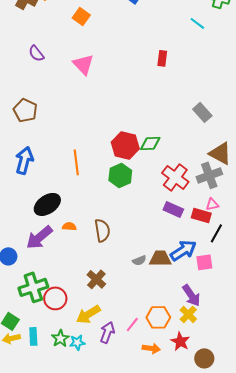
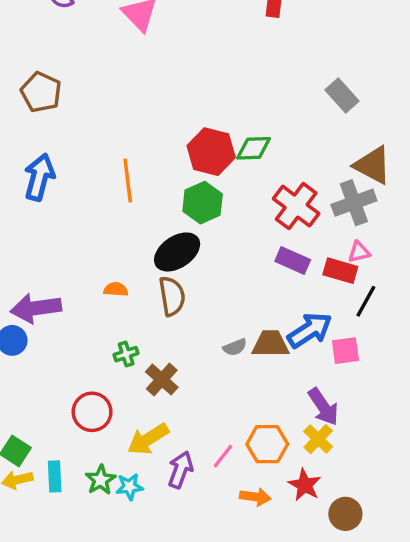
black ellipse: (47, 204) -> (177, 252), moved
purple arrow: (39, 237) -> (36, 308), moved, turned 32
green cross: (33, 287) -> (126, 354), moved, size x0.5

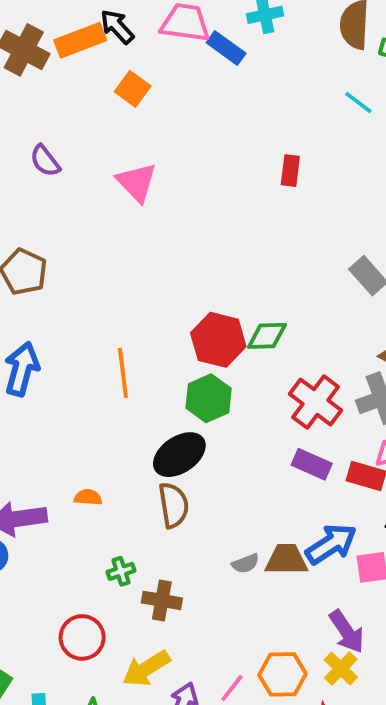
orange semicircle: (116, 289) -> (88, 497), moved
brown cross: (162, 380) -> (162, 600), turned -32

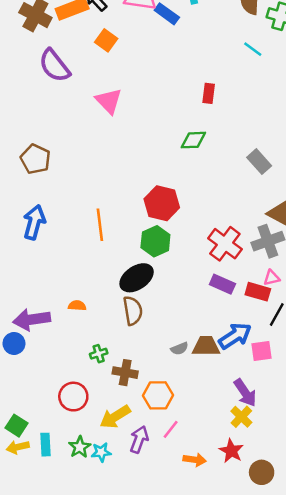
purple semicircle: (45, 161) -> (54, 66), moved, size x1.6
green diamond: (267, 336) -> (193, 140), moved
orange hexagon: (282, 674) -> (158, 395), moved

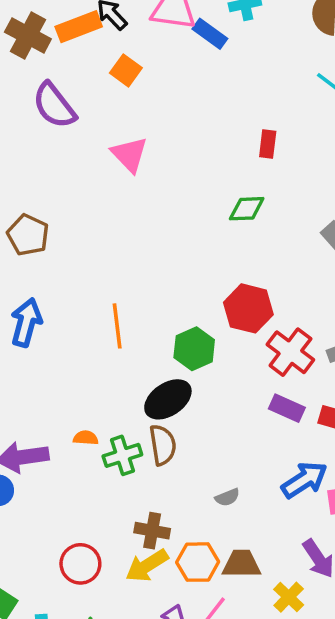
red hexagon: (162, 203) -> (248, 308), moved
brown trapezoid: (206, 346) -> (241, 564), moved
green cross: (99, 354) -> (122, 455), moved, size x1.5
yellow arrow: (115, 417) -> (147, 566), moved
yellow cross: (241, 417) -> (289, 597), moved

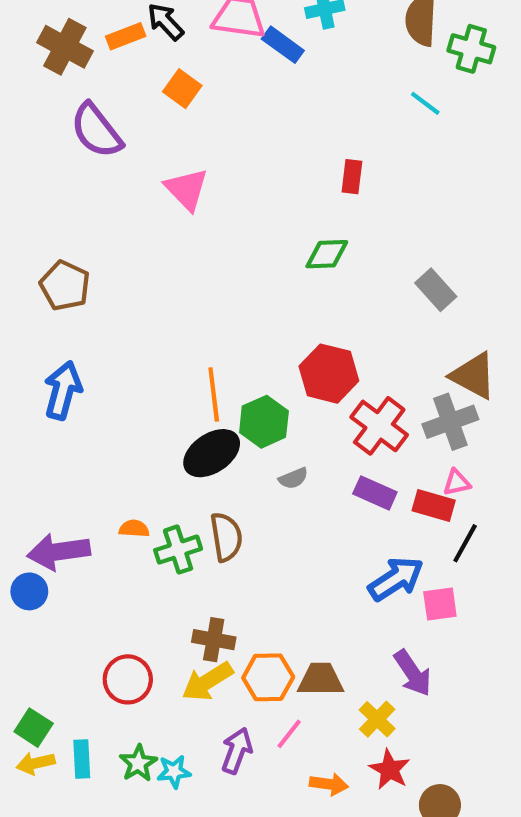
orange rectangle: (79, 27) -> (126, 36), size x0.7
orange line: (117, 326) -> (214, 395), moved
black ellipse: (168, 399) -> (212, 453), moved
gray semicircle: (227, 497) -> (293, 478), moved

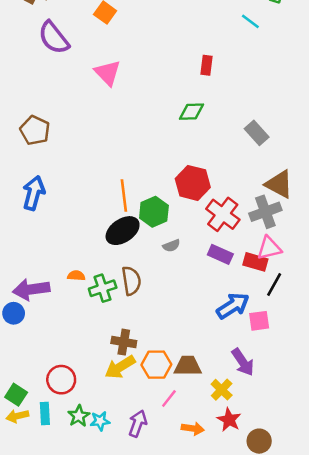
pink triangle: (457, 482) -> (269, 248), size x1.5
red circle: (128, 679) -> (61, 380), moved
purple arrow: (237, 751) -> (138, 423), moved

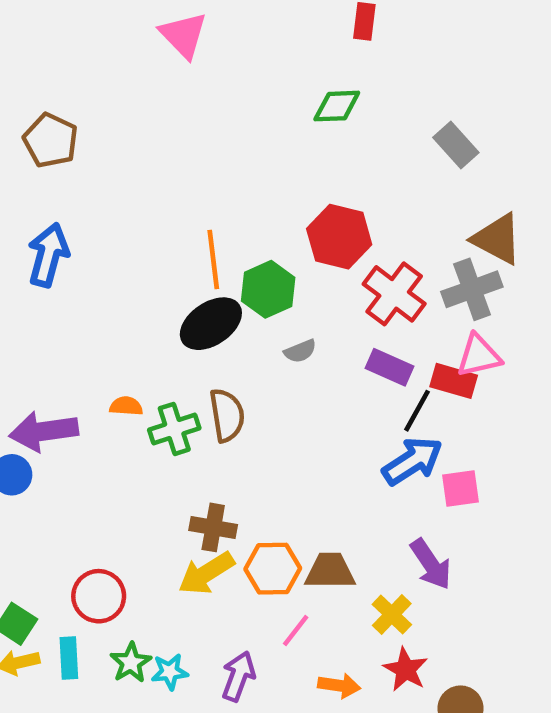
black line: (274, 284) -> (417, 411), moved

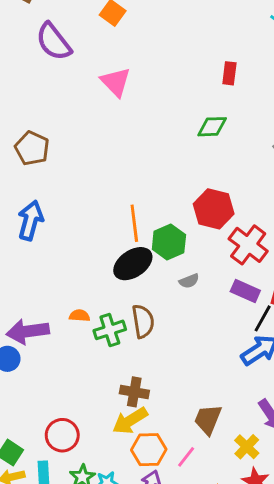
orange hexagon: (273, 569) -> (149, 450), moved
brown trapezoid: (330, 571) -> (208, 419), turned -68

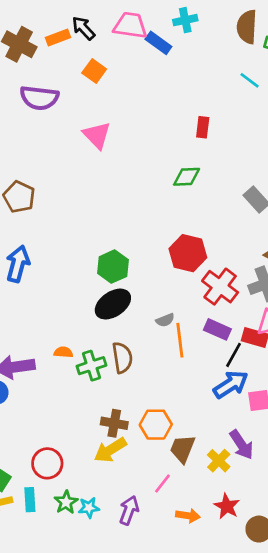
purple semicircle: (54, 42) -> (39, 98), turned -45
orange line: (134, 223) -> (180, 340), moved
green hexagon: (169, 242) -> (113, 267), moved
yellow cross: (247, 447) -> (219, 461), moved
orange hexagon: (149, 450) -> (156, 425), moved

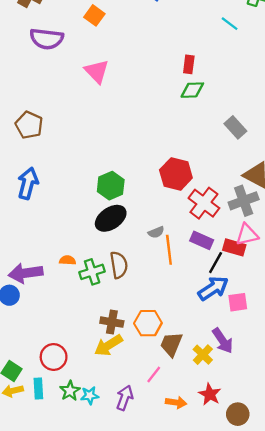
green diamond: (187, 177) -> (192, 90), moved

